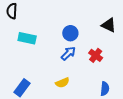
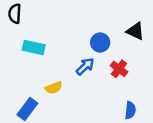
blue circle: (70, 33) -> (100, 42), moved
yellow semicircle: (62, 83) -> (54, 88), moved

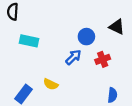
red cross: (119, 69) -> (103, 59), turned 32
yellow semicircle: (54, 88) -> (51, 84), moved, turned 48

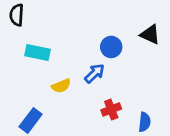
red cross: (103, 59) -> (111, 109), moved
yellow semicircle: (51, 84) -> (61, 86), moved, turned -48

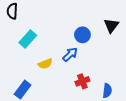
black triangle: (150, 34) -> (111, 26), turned 42
cyan rectangle: (38, 53) -> (28, 39), turned -60

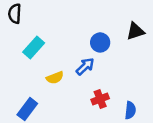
black triangle: (111, 26) -> (135, 31), turned 35

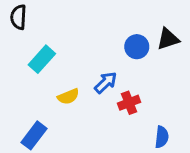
blue circle: (100, 42) -> (137, 47), moved
red cross: (100, 99) -> (129, 103), moved

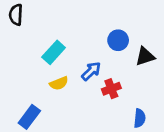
black triangle: (168, 39) -> (145, 56), moved
cyan rectangle: (42, 59) -> (54, 52), moved

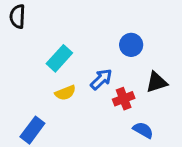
black triangle: (145, 56) -> (157, 82), moved
blue semicircle: (140, 118) -> (143, 130), moved, turned -66

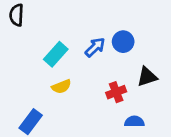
blue arrow: (101, 79) -> (95, 47), moved
blue semicircle: (143, 130) -> (134, 122), turned -30

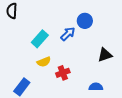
blue circle: (123, 42) -> (85, 21), moved
red cross: (116, 92) -> (63, 73), moved

